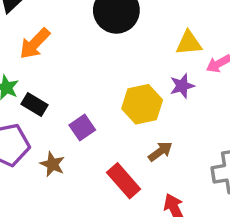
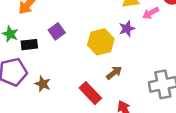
black rectangle: (35, 104) -> (29, 45), turned -35
purple square: (82, 127) -> (57, 31), moved

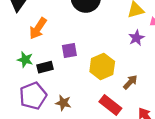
purple square: (57, 31) -> (69, 50), turned 35
yellow hexagon: (101, 42) -> (102, 67), moved

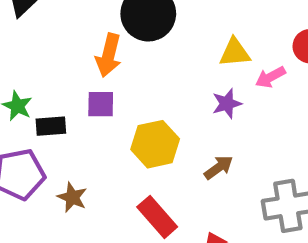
orange arrow: (38, 28) -> (109, 55), moved, turned -30
brown arrow: (130, 82) -> (219, 167), moved

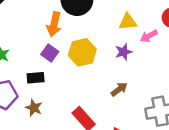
purple square: (101, 104) -> (50, 53), turned 36
black rectangle: (51, 126) -> (36, 78), moved
yellow hexagon: (155, 144) -> (82, 52), moved

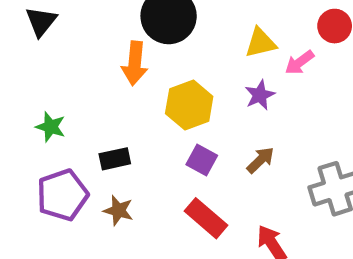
purple square: (50, 53) -> (202, 160), moved

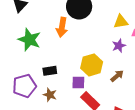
yellow hexagon: (189, 105) -> (92, 65), moved
green star: (51, 127) -> (29, 40), moved, size x1.6
purple square: (202, 160) -> (78, 83), moved, turned -32

